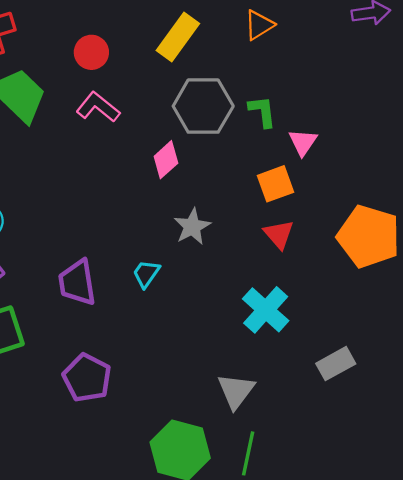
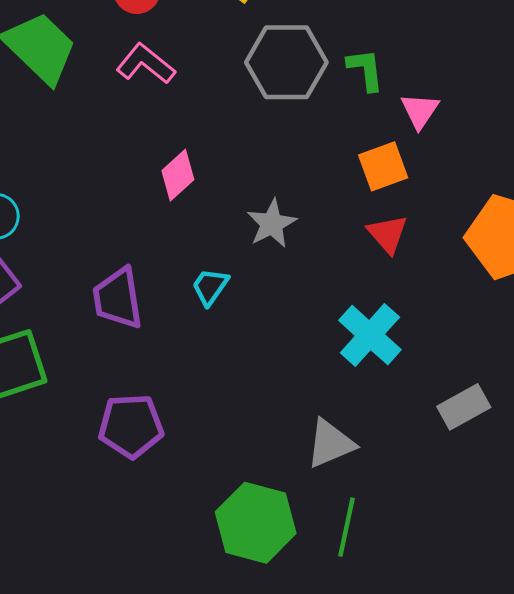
pink diamond: (166, 160) -> (178, 175), moved
purple pentagon: (87, 378) -> (131, 426), turned -30
gray triangle: (236, 391) -> (330, 444), turned 30

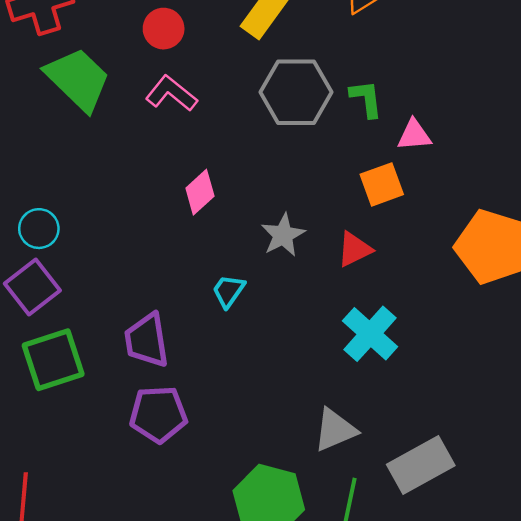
pink triangle: (420, 111) -> (414, 135), turned 51
red triangle: (388, 234) -> (354, 249), moved, turned 45
purple trapezoid: (118, 298) -> (147, 340), moved
gray rectangle: (464, 407) -> (421, 465), moved, size x1.4

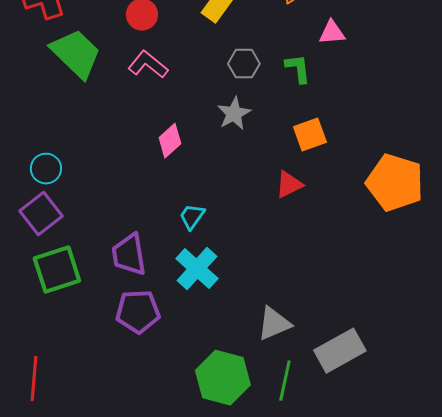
gray hexagon: (296, 92) -> (244, 64), size x0.6
pink triangle: (414, 135) -> (332, 33), moved
gray star: (283, 235) -> (234, 114), moved
cyan cross: (370, 334) -> (197, 269), moved

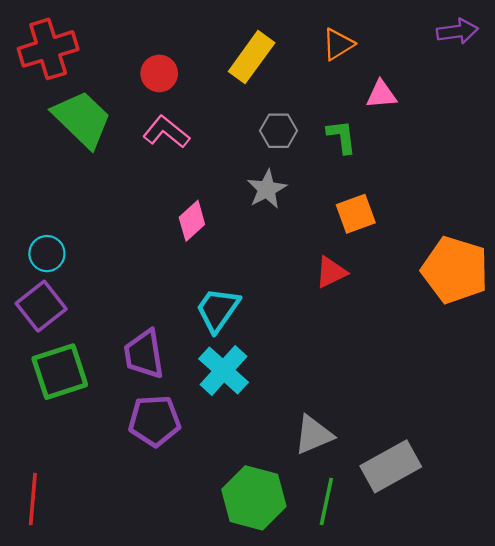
cyan trapezoid: (192, 217) -> (218, 310), size x1.5

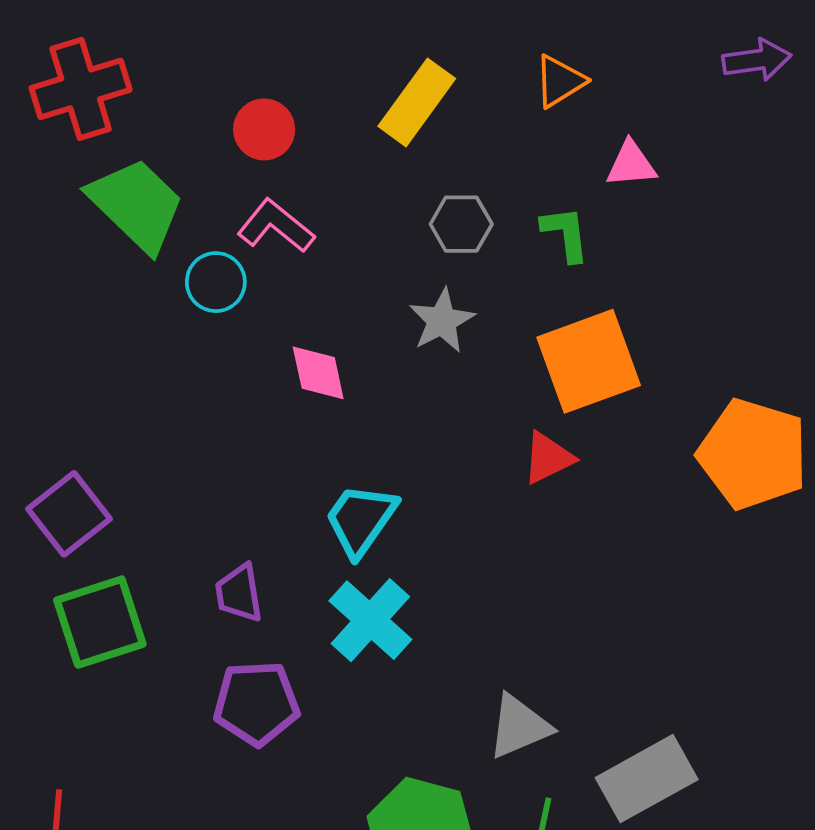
orange square: (356, 214) -> (589, 361), size x1.6
pink diamond: (192, 221) -> (318, 373), turned -60
cyan circle: (47, 254) -> (216, 282), moved
purple trapezoid: (144, 354) -> (239, 593), size x0.7

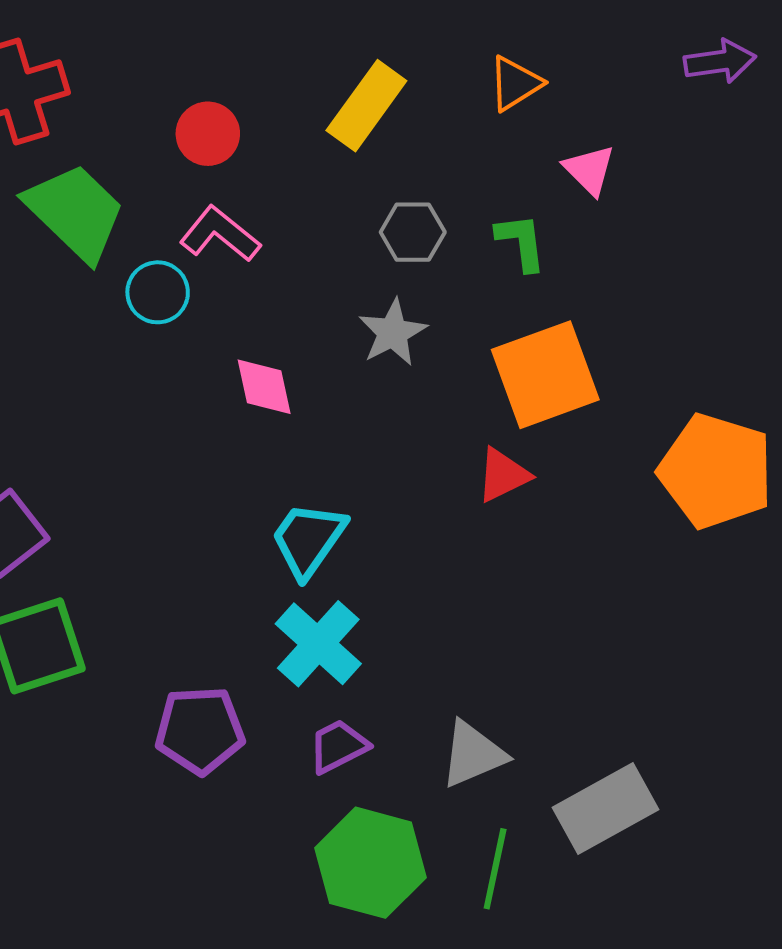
pink triangle: (631, 164) -> (589, 170), turned 50
purple trapezoid: (239, 593) -> (338, 746), moved, turned 72

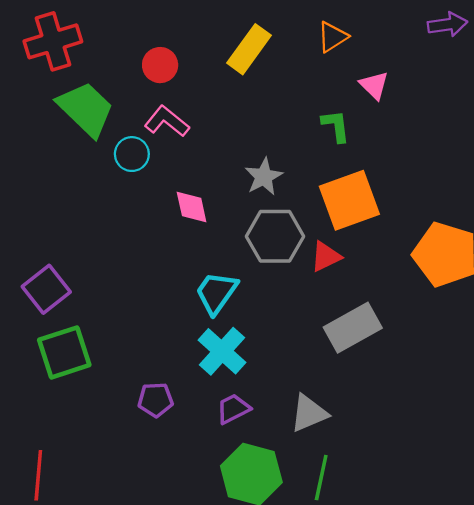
gray hexagon: (413, 232) -> (275, 236), moved, size x1.6
purple pentagon: (200, 730) -> (156, 400), size x0.7
gray rectangle: (605, 808) -> (353, 328), moved

